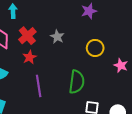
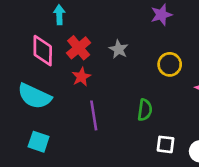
green semicircle: (77, 82) -> (145, 110), size x0.7

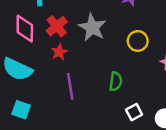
gray star: (119, 49) -> (92, 27), size x1.6
white square: (166, 144) -> (134, 112), turned -35

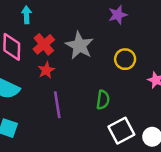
white square: (134, 112) -> (121, 131), size x1.5

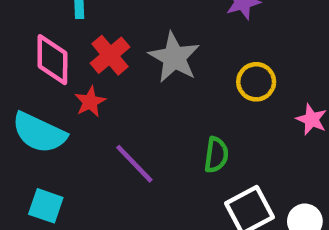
red star: (46, 70) -> (90, 102), moved
purple line: (57, 105) -> (134, 164), turned -35

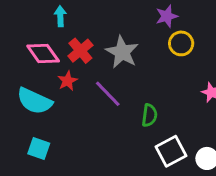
pink diamond: (52, 60) -> (43, 54), turned -36
yellow circle: (256, 82) -> (181, 43), moved
purple line: (134, 164) -> (108, 94), moved

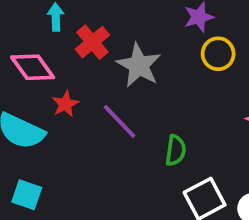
red cross: (80, 51) -> (92, 42), moved

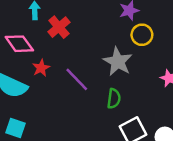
gray star: (139, 65) -> (118, 62), moved

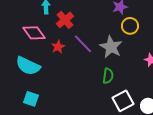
red star: (41, 68) -> (58, 47), moved
purple line: (77, 79) -> (83, 44), moved

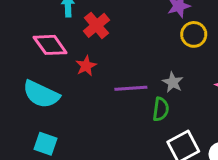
purple line: (83, 44) -> (131, 88), moved, turned -50
gray star: (111, 47) -> (173, 82), moved, size x0.6

